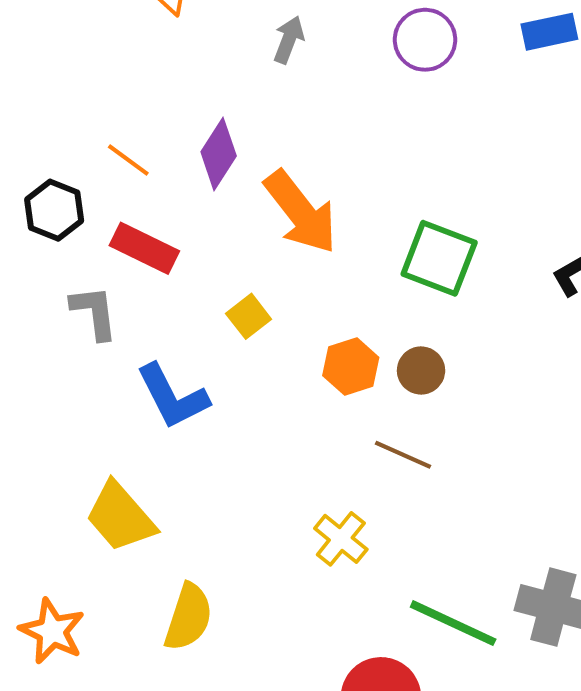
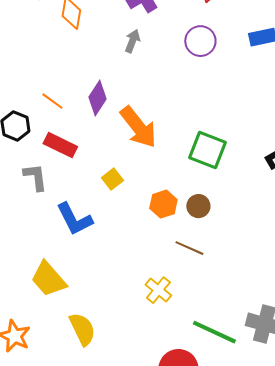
yellow semicircle: (188, 617) -> (82, 329), turned -44

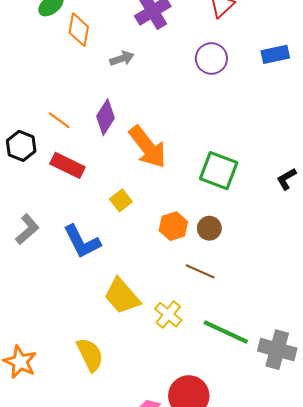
gray arrow: (132, 41) -> (122, 58), moved, turned 50
gray L-shape: (35, 177) -> (27, 229), moved, turned 56
yellow trapezoid: (48, 279) -> (122, 296), moved
green line: (214, 332) -> (226, 332), moved

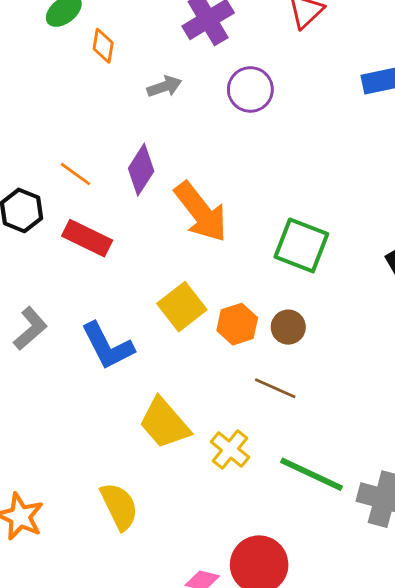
orange diamond: (79, 30) -> (103, 46), size x0.7
purple circle: (211, 58) -> (250, 89), moved
yellow square: (121, 200) -> (182, 307), moved, size x1.5

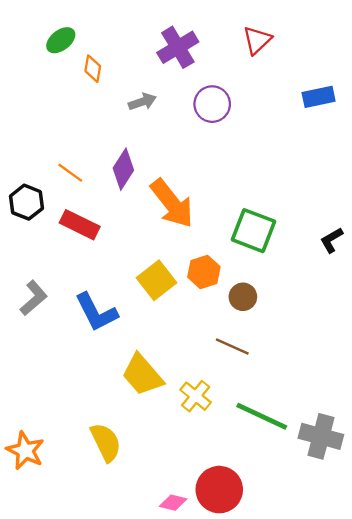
orange hexagon: (237, 324) -> (204, 272), moved

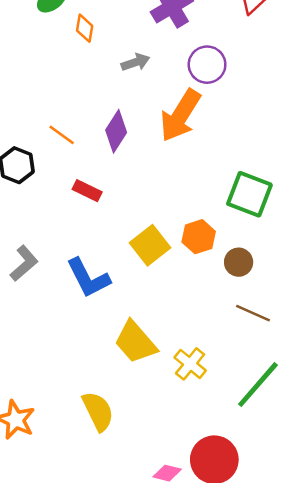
orange arrow: (172, 203) -> (180, 116), moved, turned 70
red rectangle: (80, 225) -> (87, 191), moved, size x0.7
brown line: (232, 346) -> (253, 313), moved
green line: (262, 416) -> (258, 385), turned -74

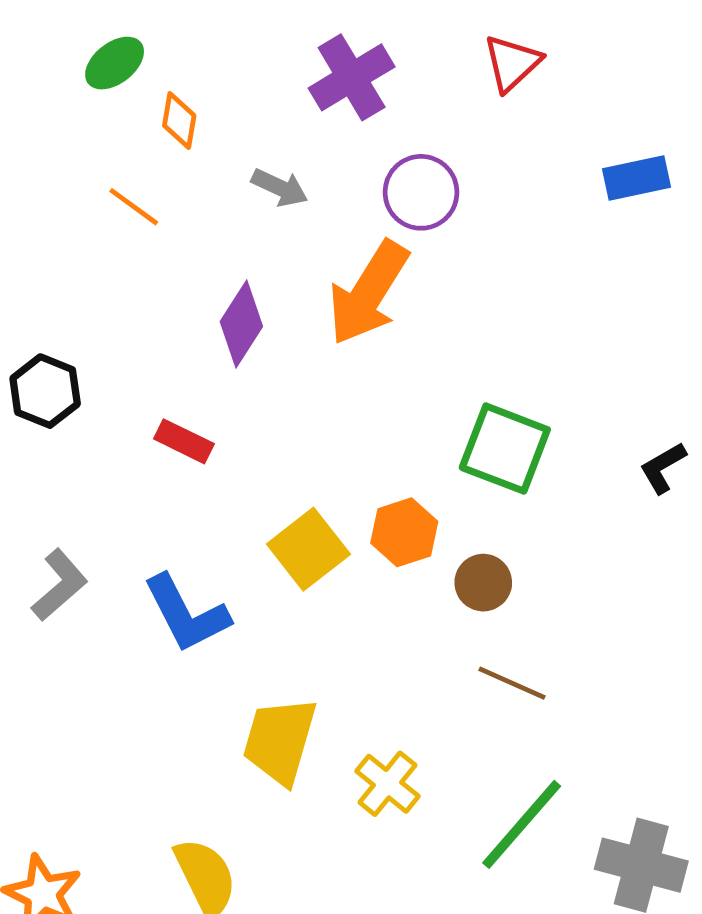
gray arrow: (136, 62) -> (280, 188), turned 44
orange line: (62, 135) -> (134, 207), moved
yellow trapezoid: (136, 342) -> (280, 741), turned 57

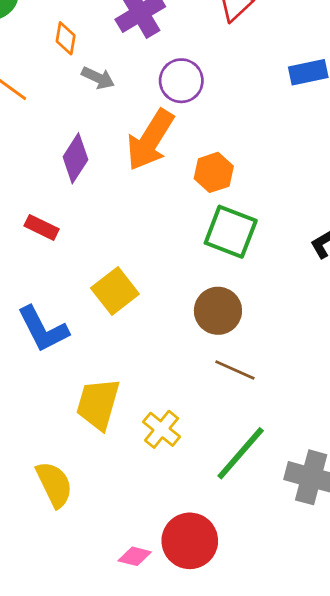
orange diamond: (179, 121) -> (66, 38), moved
orange hexagon: (404, 532) -> (214, 172), moved
brown circle: (483, 583) -> (218, 311), size x1.4

